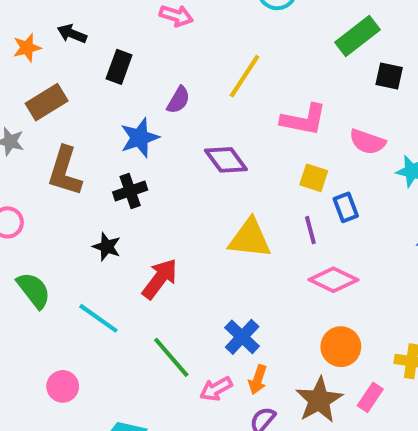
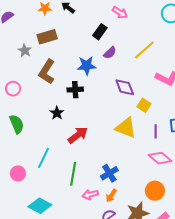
black rectangle: (119, 67) -> (100, 32), moved
yellow square: (314, 178) -> (144, 105), moved
cyan line: (98, 318) -> (44, 158), moved, turned 65
green line: (171, 357) -> (73, 174), turned 35

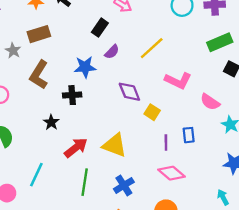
yellow triangle: (126, 128) -> (114, 145), moved
blue cross: (109, 173) -> (124, 185), moved
green line: (73, 174) -> (85, 182), moved

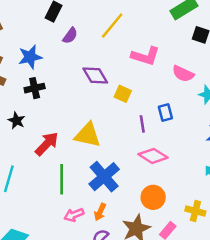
blue star: (85, 67) -> (30, 57), moved
blue cross: (124, 185) -> (104, 177), size x1.4

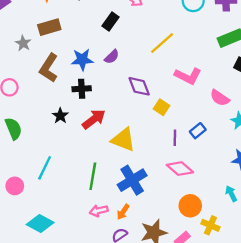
purple semicircle: (70, 36) -> (112, 57), moved
blue rectangle: (165, 112) -> (198, 131), turned 56
red arrow: (47, 144) -> (94, 119), moved
orange circle: (153, 197) -> (190, 206), moved

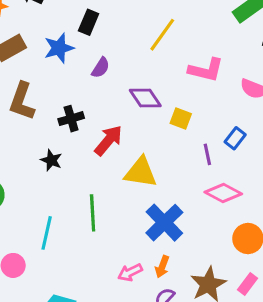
blue star: (82, 60) -> (59, 48), moved
red arrow: (94, 119) -> (108, 140), moved
green line: (93, 176) -> (93, 213), moved

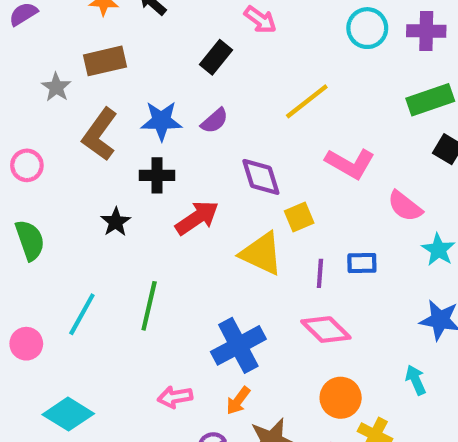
blue star: (59, 48) -> (161, 121), moved
yellow square: (181, 119) -> (299, 217), turned 30
blue rectangle: (235, 138) -> (362, 263), turned 35
yellow triangle: (141, 172) -> (261, 254), moved
orange arrow: (162, 267) -> (238, 401), moved

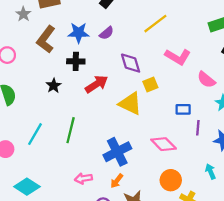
purple line: (320, 273) -> (198, 128), moved

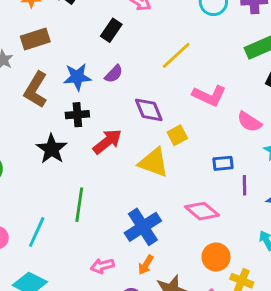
black star: (54, 86) -> (52, 149), size x1.5
cyan line: (35, 134) -> (37, 232), moved

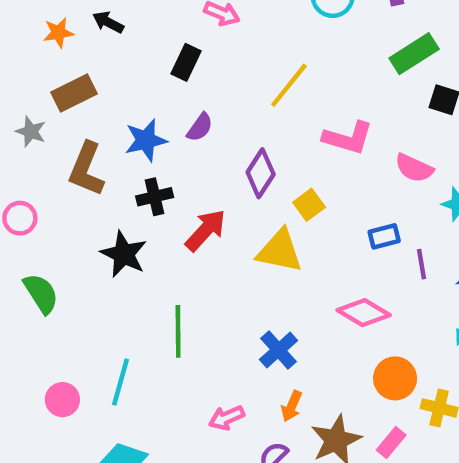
purple diamond: (149, 110) -> (261, 173), turned 64
blue cross: (143, 227) -> (279, 350), size x0.7

